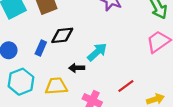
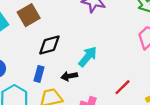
blue rectangle: (41, 48) -> (39, 74), moved

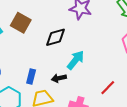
brown square: (29, 15) -> (21, 23), turned -30
black diamond: (49, 45) -> (56, 37), moved

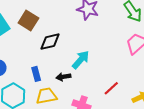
black diamond: (56, 37) -> (50, 42), moved
blue rectangle: (31, 76) -> (36, 74), turned -32

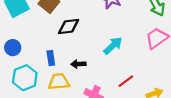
cyan arrow: (81, 60) -> (113, 46), moved

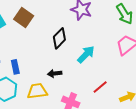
black diamond: (69, 27) -> (59, 38), moved, turned -35
blue rectangle: (51, 58) -> (15, 67), moved

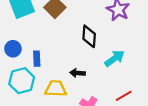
black diamond: (59, 38) -> (89, 36), turned -50

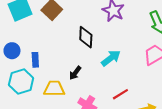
black arrow: (77, 73) -> (75, 73), turned -56

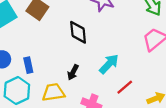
cyan arrow: (111, 58) -> (109, 64), moved

